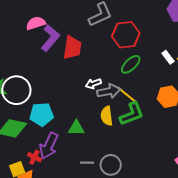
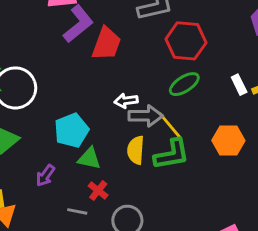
cyan pentagon: (42, 114) -> (72, 130), moved, turned -30
purple arrow: (49, 146) -> (45, 176), size x0.6
red cross: (34, 157) -> (98, 191), moved
gray line: (87, 163) -> (77, 211), moved

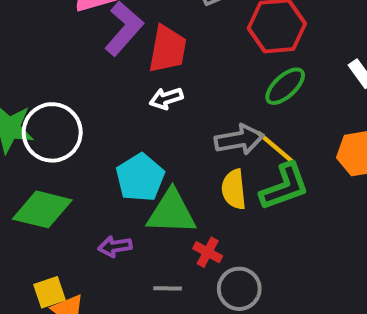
white arrow: (126, 101) -> (166, 98), moved
green triangle: (89, 158) -> (171, 212), size x1.5
purple arrow: (45, 176) -> (115, 247), turned 55
red cross: (98, 191) -> (208, 252), moved

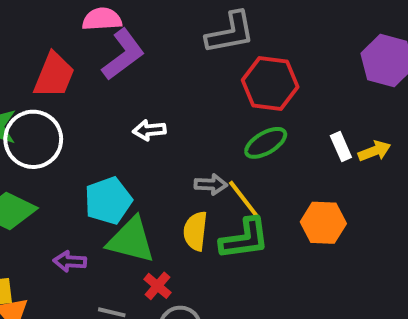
red trapezoid: (168, 49) -> (54, 75), moved
gray arrow: (239, 139) -> (211, 184), size x0.7

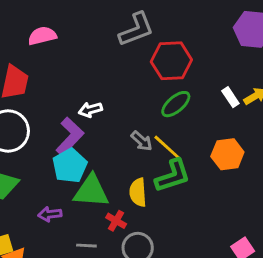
purple L-shape: (123, 55) -> (70, 136), moved
gray arrow: (211, 184) -> (142, 141), turned 50
yellow semicircle: (195, 231) -> (138, 192), moved

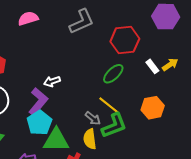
pink semicircle: (42, 36) -> (28, 18), moved
red hexagon: (171, 61) -> (125, 40), moved
gray arrow: (142, 141) -> (93, 118), moved

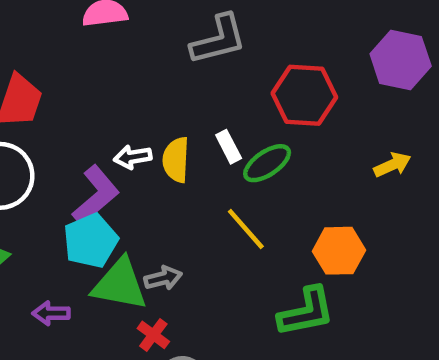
white rectangle: (152, 66) -> (229, 147), moved
gray arrow: (93, 118) -> (163, 278), moved, turned -63
green L-shape: (114, 126) -> (306, 312), moved
yellow semicircle: (90, 139) -> (176, 160), moved

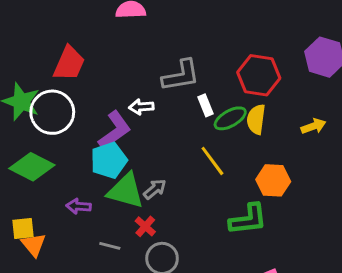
gray L-shape: (218, 40) -> (181, 76), moved
yellow semicircle: (176, 160) -> (256, 119), moved
gray arrow: (163, 278) -> (155, 189), turned -30

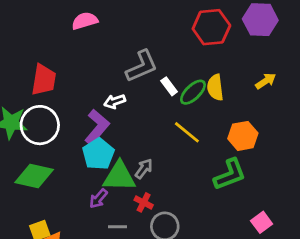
red hexagon: (259, 75) -> (211, 27), moved
purple arrow: (78, 206) -> (98, 199), moved, turned -40

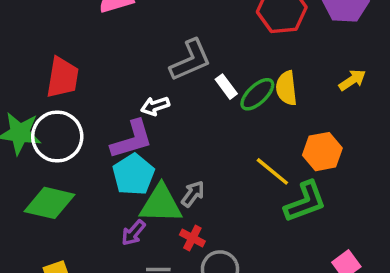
purple L-shape: (97, 127) -> (132, 139), turned 33
yellow line: (187, 132) -> (272, 171), moved

